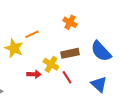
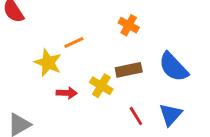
red arrow: (34, 74) -> (67, 93), moved
red line: (67, 77) -> (136, 116), moved
blue triangle: (99, 84) -> (171, 115), turned 30

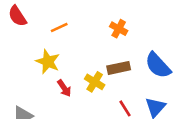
orange line: (74, 42) -> (59, 27), moved
red arrow: (67, 93) -> (64, 88), turned 54

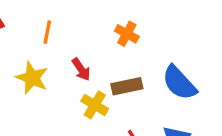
orange line: (59, 27) -> (47, 32), turned -54
red arrow: (64, 88) -> (81, 69), moved

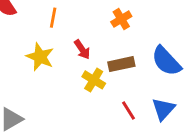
orange cross: (127, 34) -> (121, 19), turned 30

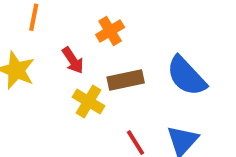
orange cross: (121, 19) -> (110, 31), moved

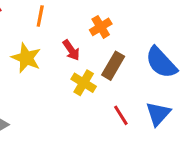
brown rectangle: (126, 80) -> (113, 66), turned -48

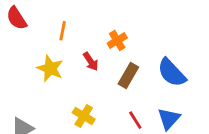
yellow cross: (84, 83) -> (84, 116), moved

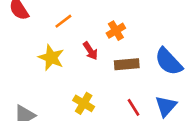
orange line: (63, 31) -> (63, 21), turned 42
brown rectangle: (128, 75) -> (127, 64), turned 55

